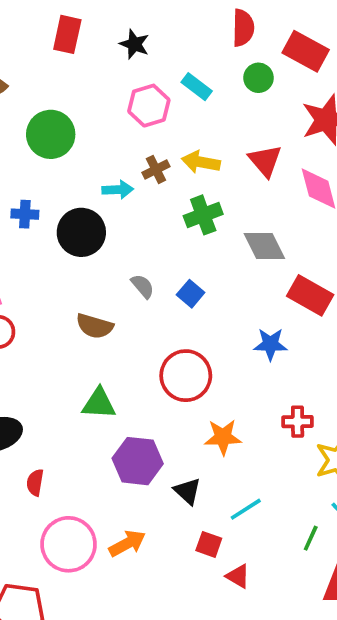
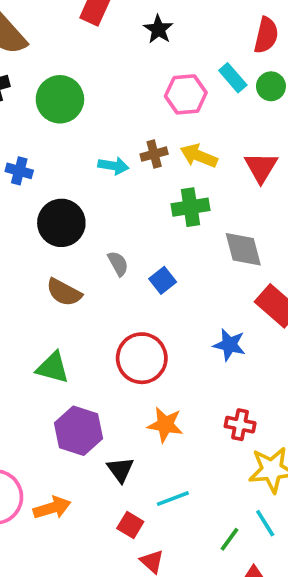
cyan rectangle: (197, 87) -> (233, 78), moved
pink hexagon: (149, 106) -> (186, 94), moved
black circle: (81, 232) -> (61, 223), moved

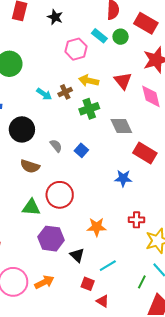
brown cross: (154, 154) -> (65, 92), moved
cyan arrow: (113, 166) -> (44, 94), turned 35
red circle: (142, 358) -> (60, 195), moved

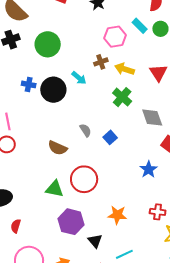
brown cross: (65, 92) -> (101, 62), moved
green cross: (89, 109) -> (122, 97), turned -36
black circle: (22, 129) -> (53, 90), moved
blue star: (123, 178) -> (149, 169), turned 30

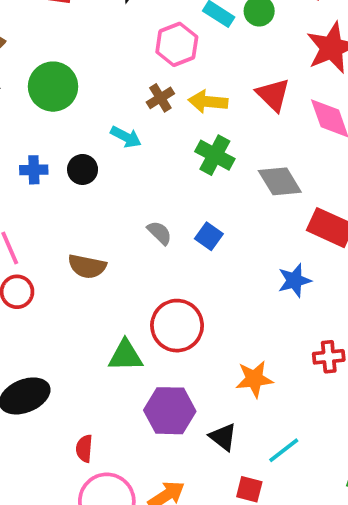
black circle: (53, 90) -> (83, 169), size x0.6
brown semicircle: (58, 148) -> (87, 266), moved
blue star: (149, 169) -> (294, 281), turned 30
red semicircle: (16, 226) -> (84, 448), moved

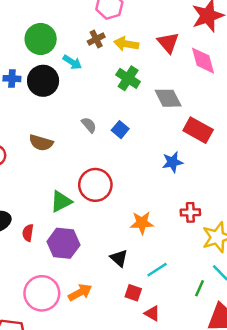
green circle: (53, 87) -> (41, 39), moved
black circle: (83, 169) -> (43, 81), size x1.6
green triangle: (125, 356) -> (61, 201), turned -30
purple hexagon: (170, 411) -> (63, 243), moved
red semicircle: (84, 448) -> (28, 233), moved

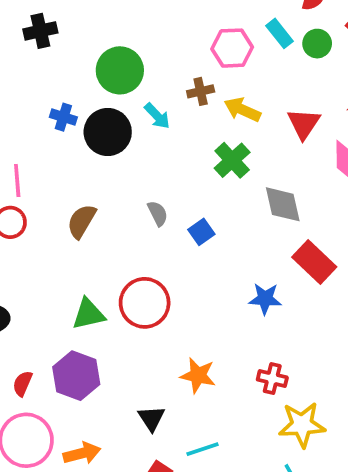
brown semicircle: (41, 143) -> (82, 221), turned 90
red semicircle: (28, 233) -> (23, 384), moved

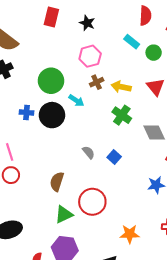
green circle: (317, 44) -> (154, 53), moved
pink hexagon: (232, 48) -> (90, 56), moved
brown semicircle: (82, 221) -> (57, 182), moved

